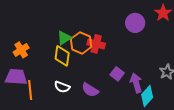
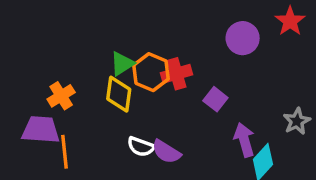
red cross: (96, 44) -> (176, 74), turned -30
orange cross: (21, 50) -> (61, 96), moved
purple square: (117, 74) -> (215, 99), moved
white semicircle: (62, 87) -> (141, 147), moved

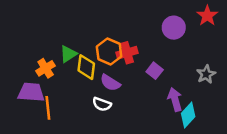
green triangle: (122, 64) -> (68, 54), moved
gray star: (297, 121) -> (206, 74), moved
purple semicircle: (166, 152) -> (110, 83), moved

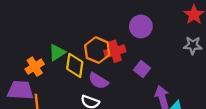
purple circle: (174, 28) -> (141, 26), moved
gray star: (206, 74) -> (193, 45), moved, turned 30

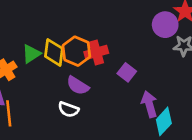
purple circle: (141, 26) -> (165, 25), moved
yellow diamond: (75, 65) -> (54, 52), moved

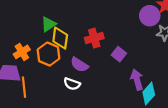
orange hexagon: (76, 51) -> (48, 54), moved
green triangle: (31, 54) -> (48, 24), moved

